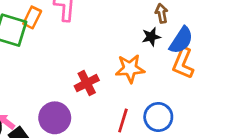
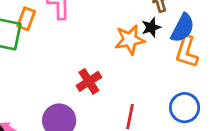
orange star: (130, 69) -> (130, 40), moved
blue circle: (158, 117) -> (185, 108), moved

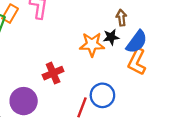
blue circle: (185, 108) -> (102, 95), moved

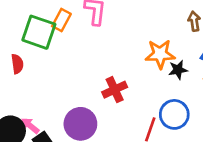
black star: (111, 37) -> (178, 70), moved

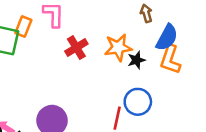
red cross: (115, 90) -> (76, 48), moved

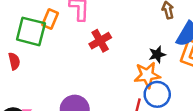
orange star: (118, 47) -> (147, 75), moved

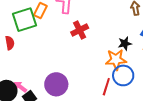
green square: (31, 31) -> (24, 20), turned -35

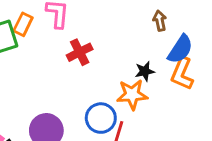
blue circle: (123, 75) -> (101, 118), moved

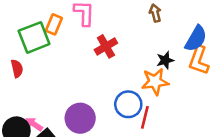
brown arrow: (160, 21) -> (155, 13), moved

